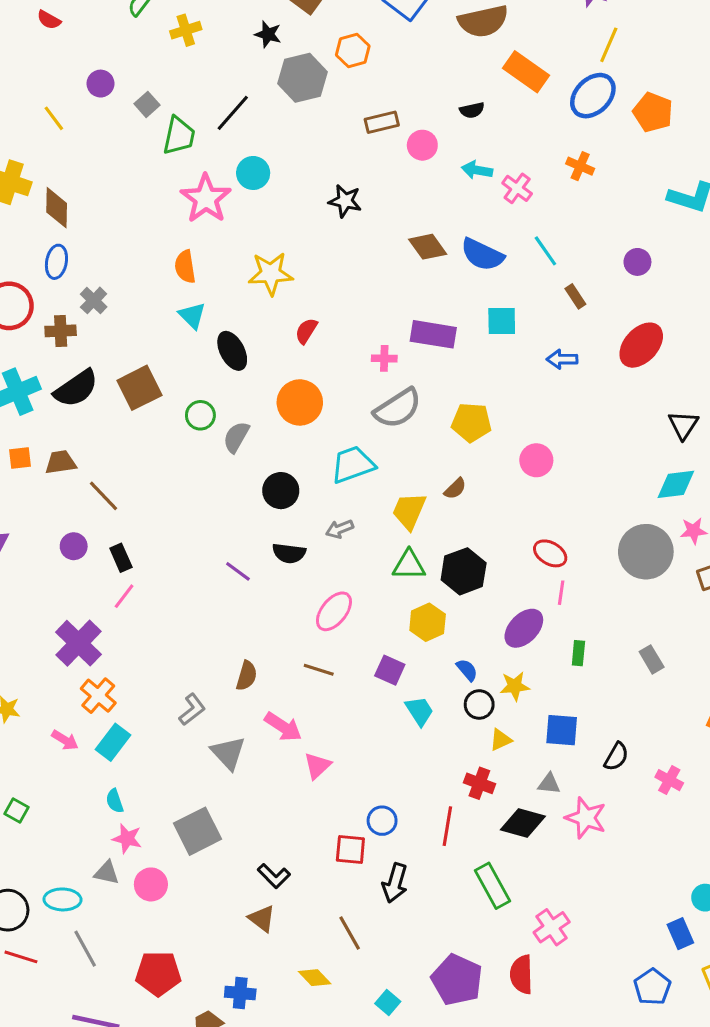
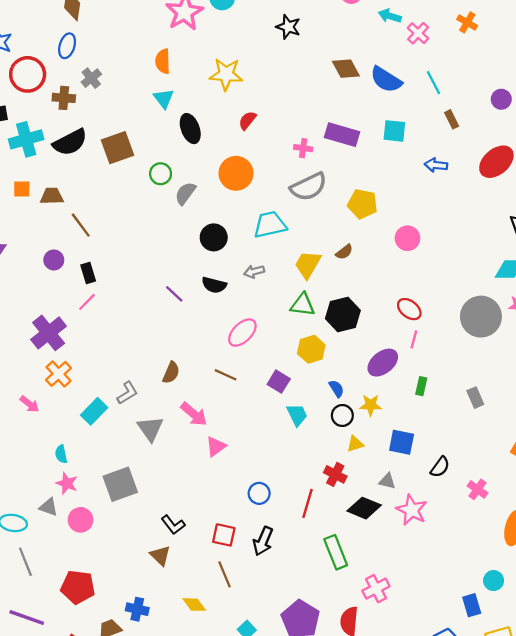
cyan rectangle: (113, 742) -> (94, 411), moved
red square: (350, 850) -> (224, 535), moved

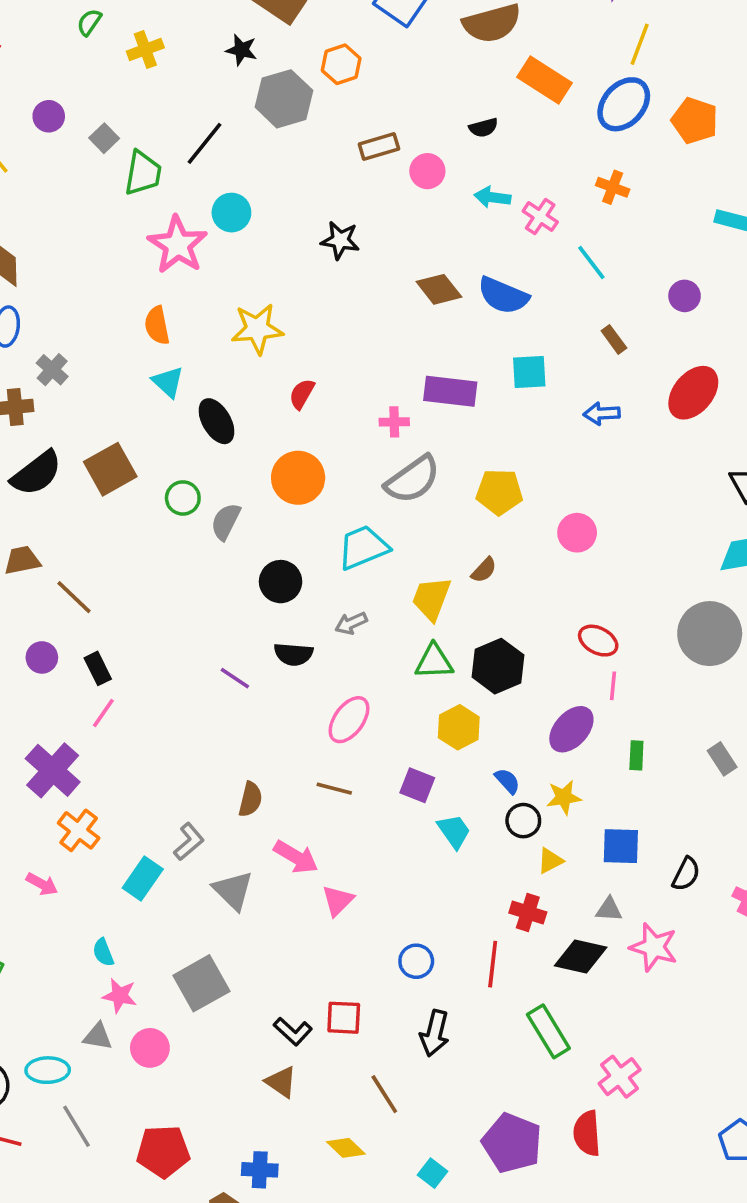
cyan line: (433, 83) -> (591, 263), moved
red square: (224, 535) -> (344, 1018), moved

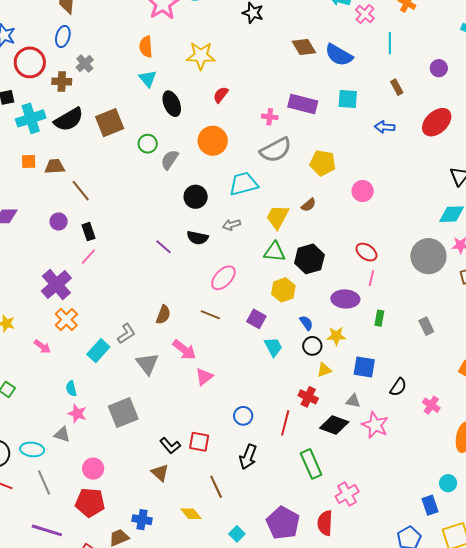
cyan line: (591, 263) -> (390, 43), turned 30
purple ellipse: (571, 729) -> (345, 299), turned 44
pink circle: (150, 1048) -> (93, 469), moved

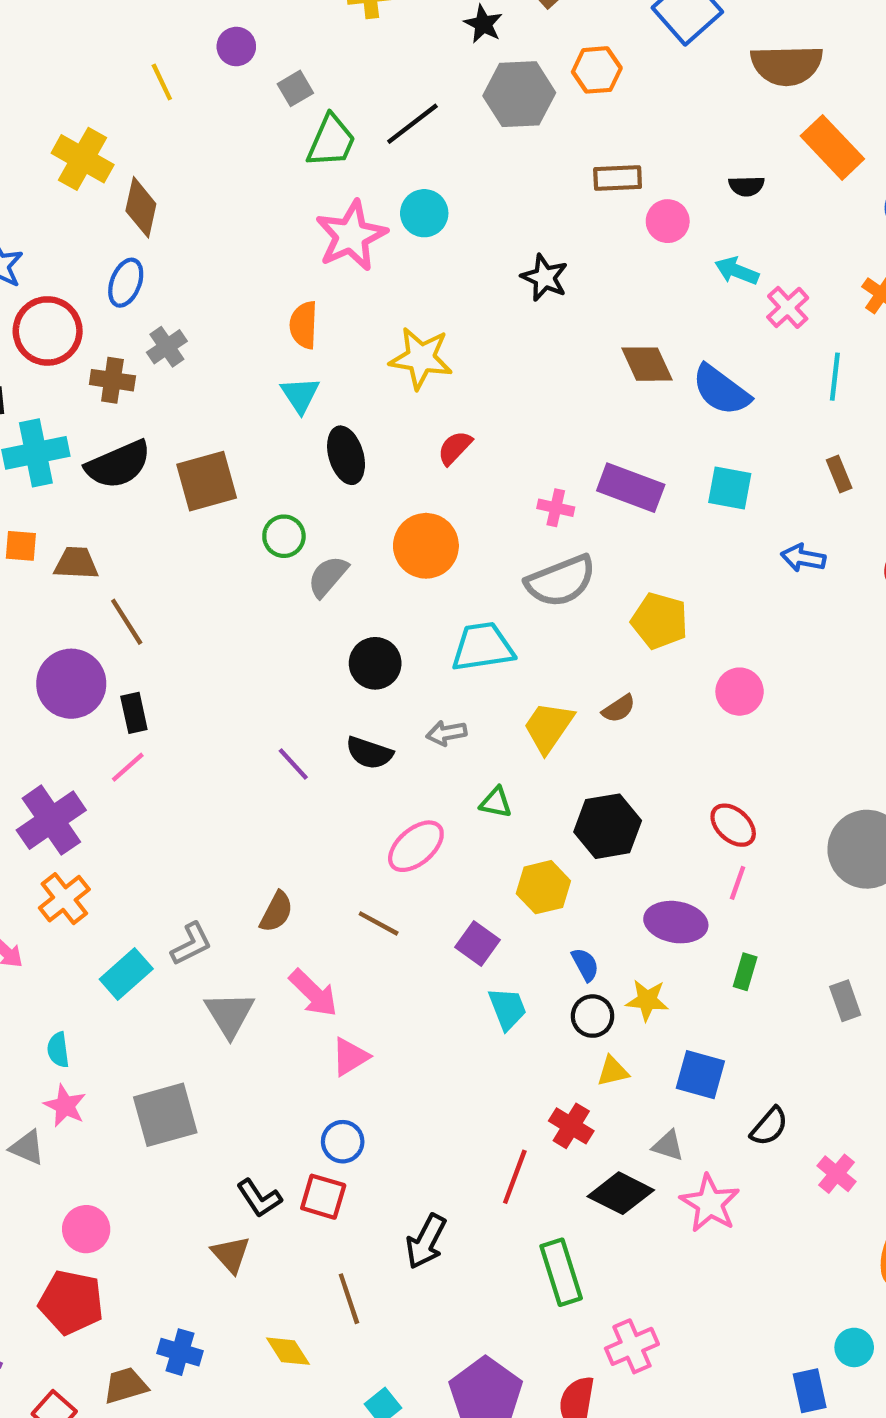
purple circle: (59, 221) -> (71, 684), size x1.8
green triangle: (274, 252) -> (496, 802), moved, size x0.7
blue circle: (243, 416) -> (343, 1142), moved

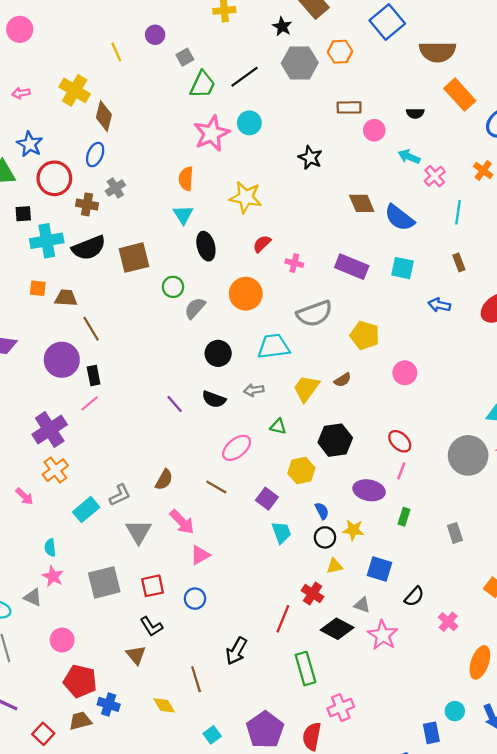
pink cross: (556, 508) -> (294, 263), moved
red square: (323, 1197) -> (153, 586), moved, turned -30
red pentagon: (71, 1302) -> (80, 681), moved

